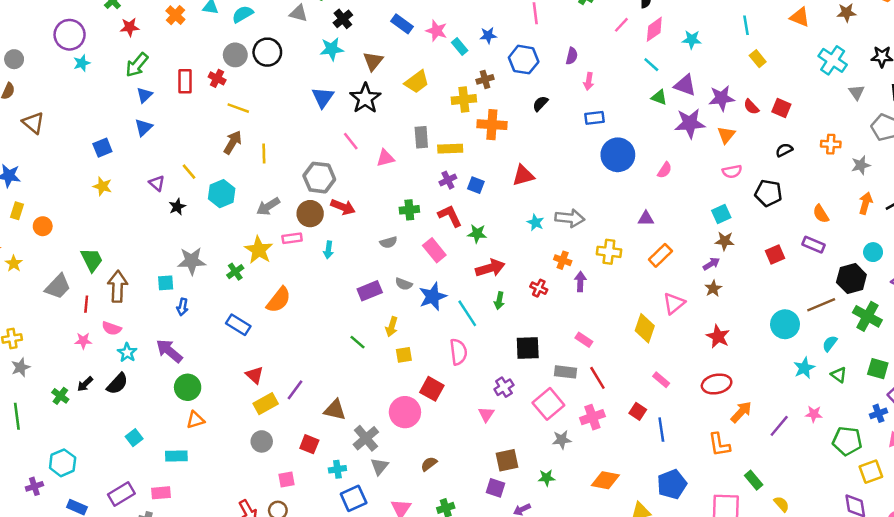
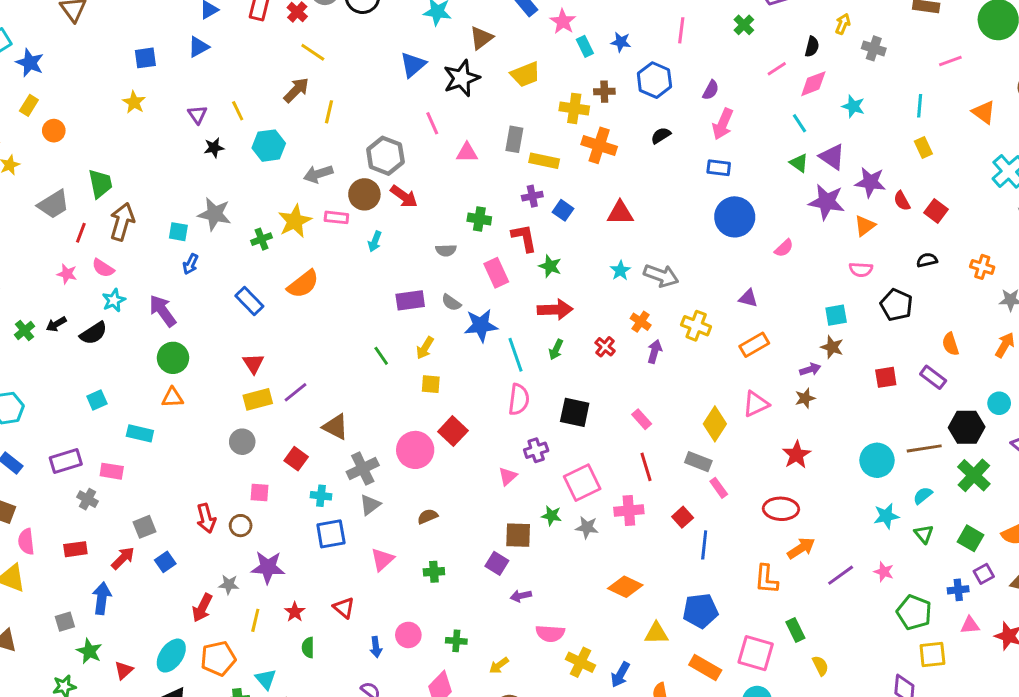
pink arrow: (589, 81) -> (723, 124), size x1.5
pink semicircle: (458, 352) -> (519, 399), moved
gray rectangle: (566, 372) -> (698, 462), moved
green star: (547, 478) -> (552, 516), moved

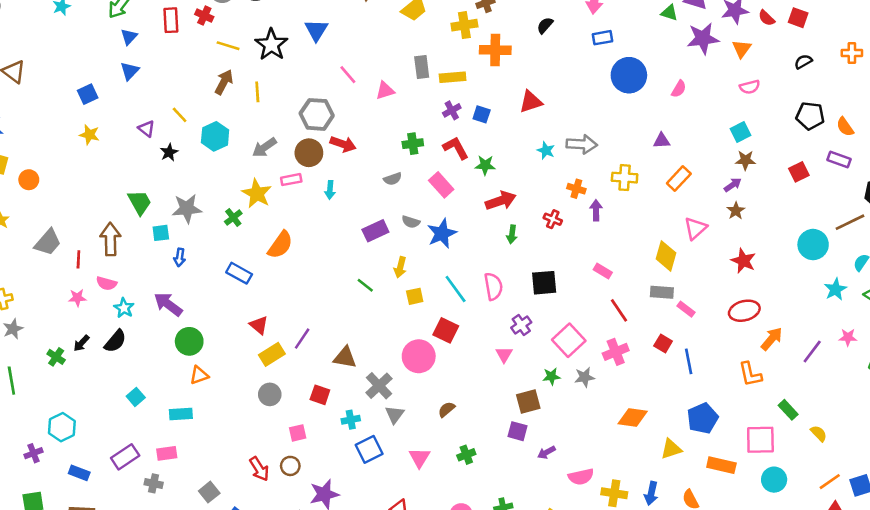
black star: (461, 78) -> (271, 45), moved
green trapezoid: (100, 184) -> (140, 202), moved
black pentagon: (896, 305) -> (810, 116), moved
cyan line: (516, 355) -> (456, 289), moved

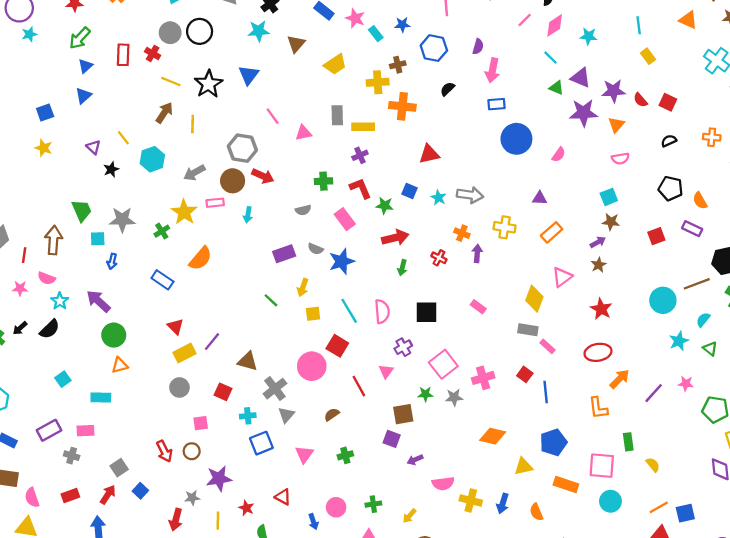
blue square: (482, 114) -> (409, 191), moved
red line: (619, 310) -> (359, 386), moved
green rectangle: (788, 410) -> (628, 442), turned 30

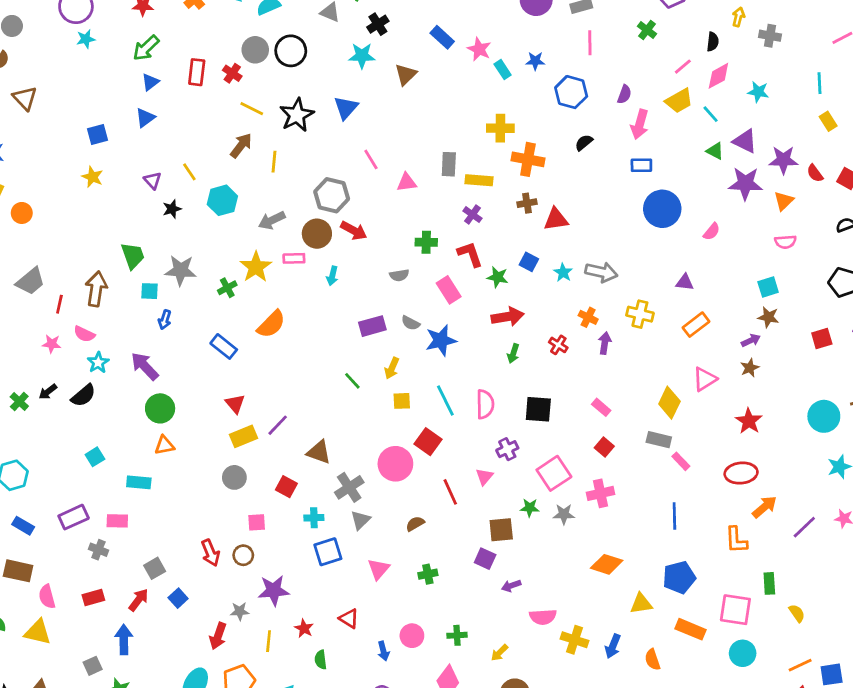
yellow trapezoid: (335, 64) -> (679, 101), moved
brown cross: (398, 65) -> (527, 203), moved
purple cross: (360, 155) -> (472, 215), turned -35
red square: (525, 374) -> (604, 447), moved

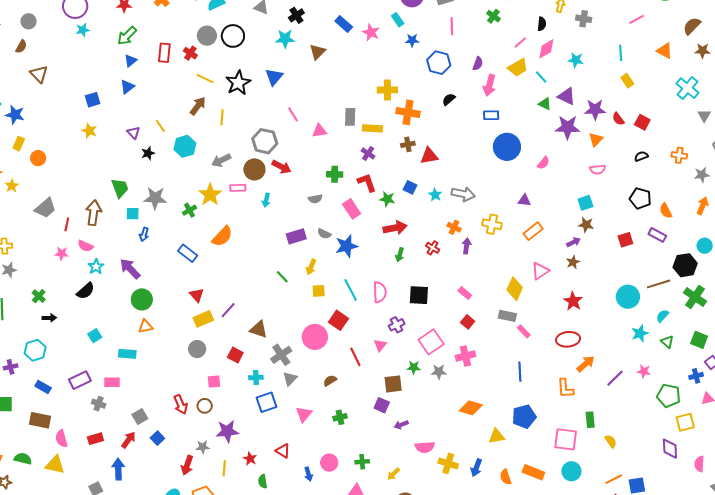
cyan rectangle: (503, 69) -> (398, 20), moved
black arrow: (48, 392) -> (49, 318), moved, turned -144
orange rectangle: (691, 629) -> (533, 472), moved

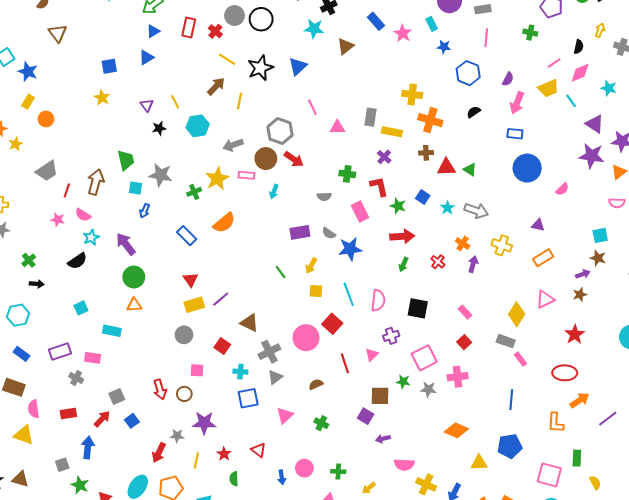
green cross: (494, 16) -> (530, 33), turned -32
green triangle: (545, 104) -> (470, 170), moved
green cross: (340, 417) -> (321, 423), turned 32

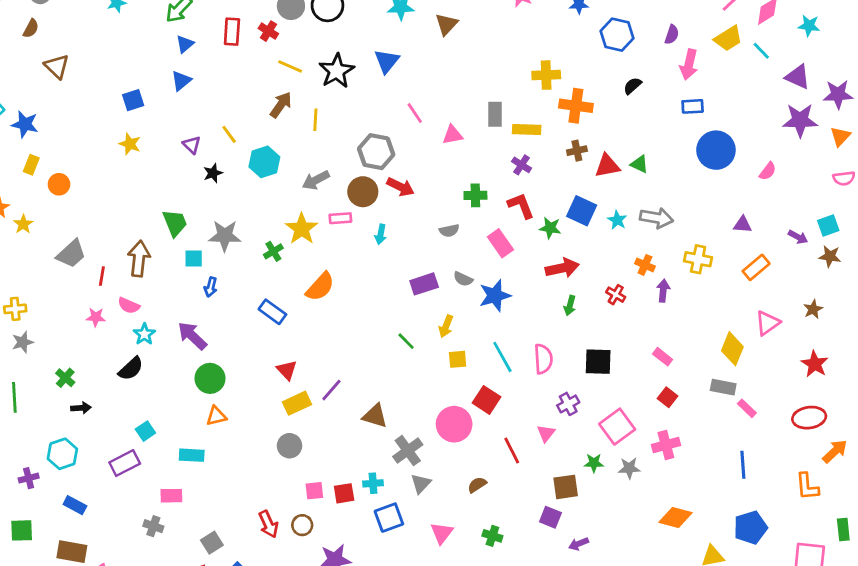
blue square: (423, 197) -> (582, 211), size x1.5
purple arrow: (583, 274) -> (798, 237), moved, turned 56
red square: (222, 346) -> (344, 493), moved, turned -35
purple rectangle: (60, 351) -> (125, 463), moved

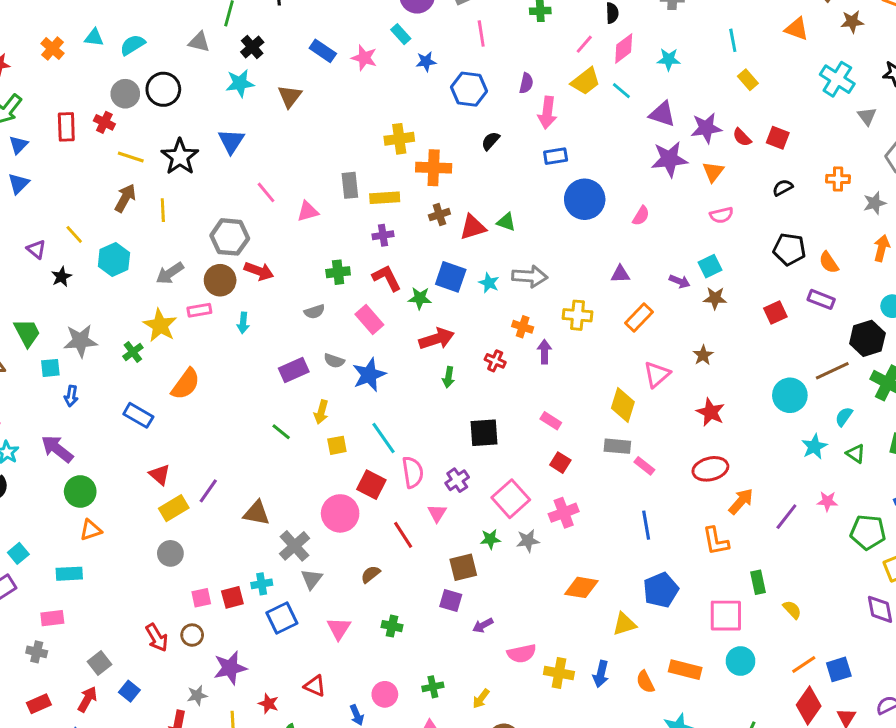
purple cross: (522, 165) -> (383, 235), turned -36
pink semicircle: (543, 359) -> (413, 472), moved

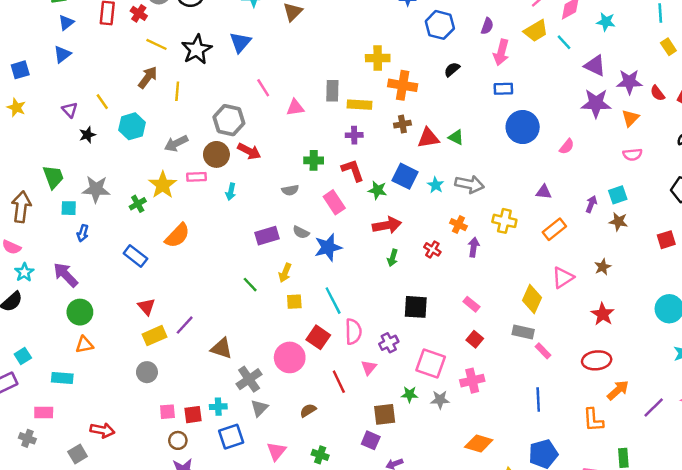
purple arrow: (680, 281) -> (591, 204), turned -98
pink square: (511, 499) -> (431, 364), turned -36
brown circle: (192, 635) -> (178, 440), moved
red arrow: (157, 638) -> (102, 430), moved, turned -55

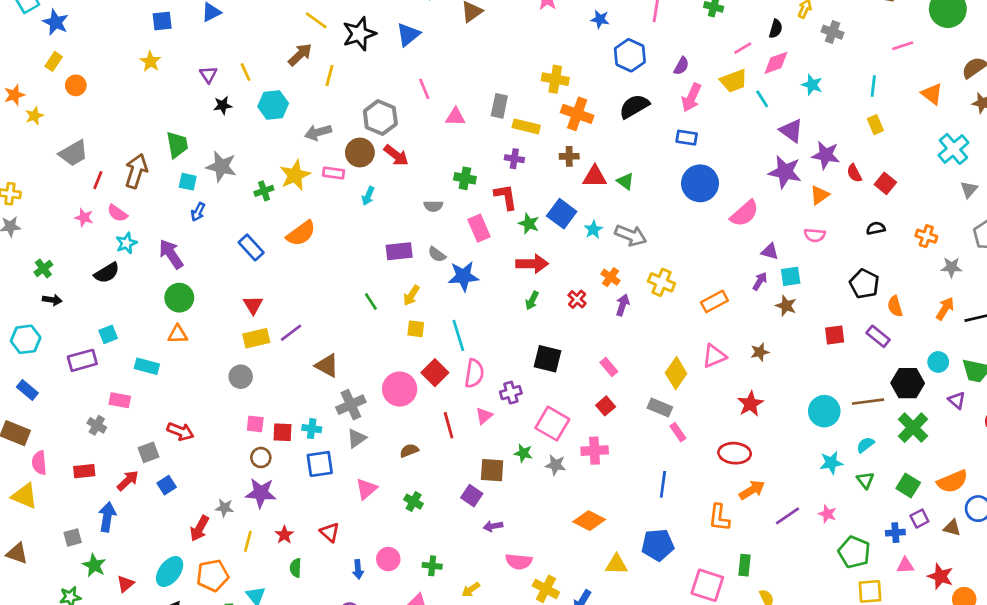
black semicircle: (452, 69) -> (634, 106), size x1.6
pink semicircle: (567, 146) -> (744, 213), size x1.6
purple triangle: (544, 192) -> (770, 251), moved

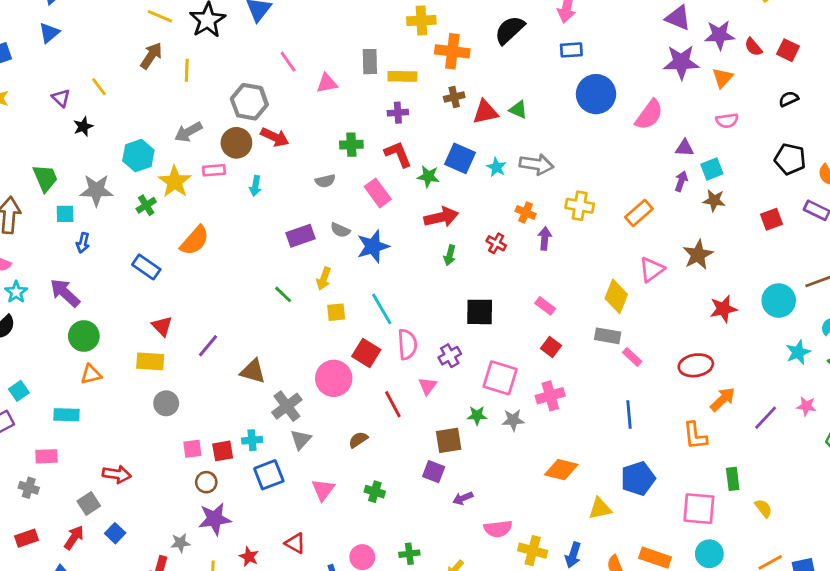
cyan hexagon: (273, 105) -> (138, 156), moved
yellow rectangle: (256, 338) -> (150, 361), moved, turned 30
brown star: (760, 352) -> (698, 255), size x1.5
red star: (750, 404) -> (723, 309), moved, turned 30

